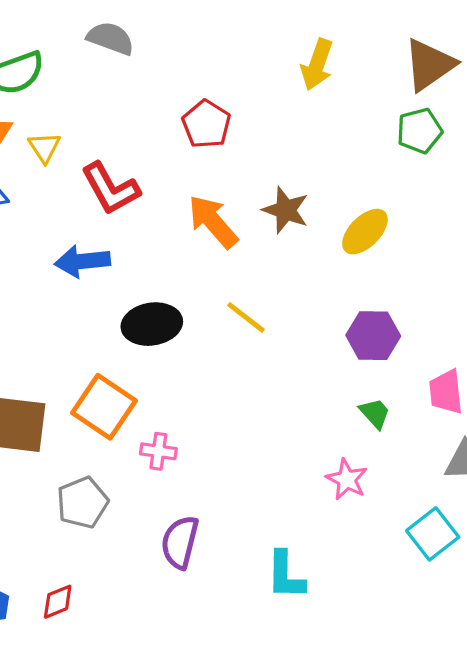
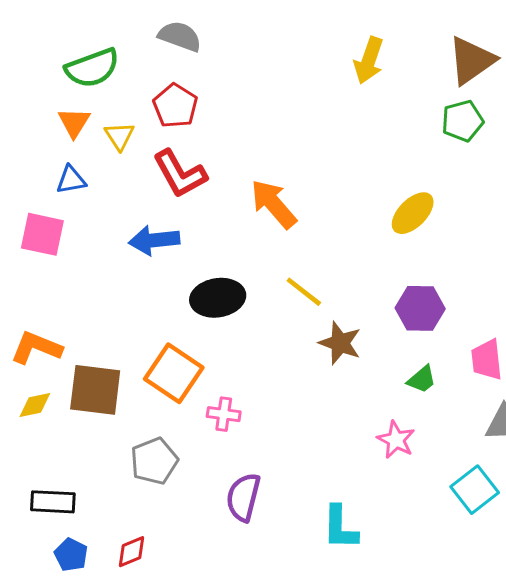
red pentagon: (206, 124) -> (175, 106), moved
brown star: (286, 210) -> (340, 343), moved
green trapezoid: (375, 413) -> (422, 379), turned 92

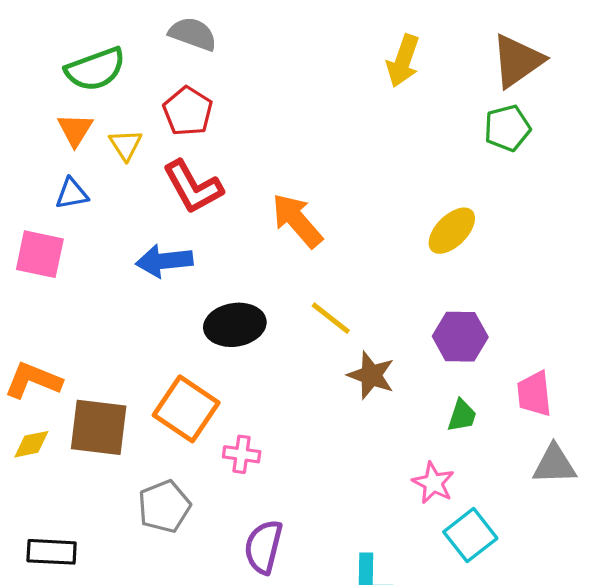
green trapezoid: (422, 379) -> (462, 416), turned -32
cyan square: (475, 490) -> (470, 535), moved

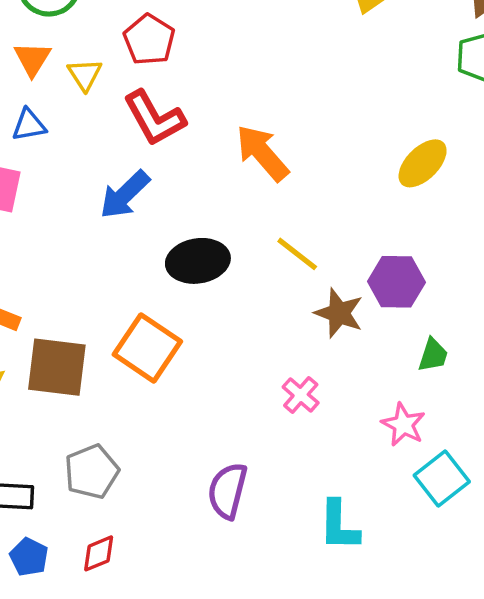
blue arrow: (164, 261) -> (125, 195), turned -38
purple hexagon: (460, 337) -> (396, 282), moved
pink cross: (242, 454) -> (301, 395), moved, turned 33
gray pentagon: (164, 506) -> (92, 472), moved

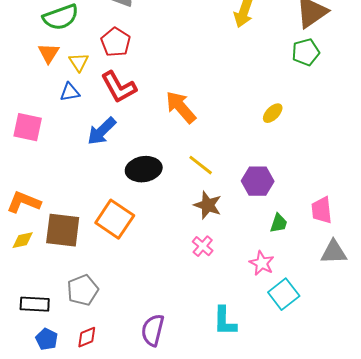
blue triangle: (29, 125) -> (70, 92), moved
yellow ellipse: (423, 163) -> (273, 113), size x0.7
brown star: (339, 313) -> (208, 205), moved
purple semicircle: (227, 491) -> (153, 330), moved

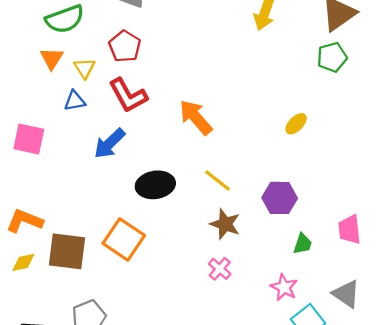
gray triangle: (334, 252) -> (346, 294), moved, turned 36

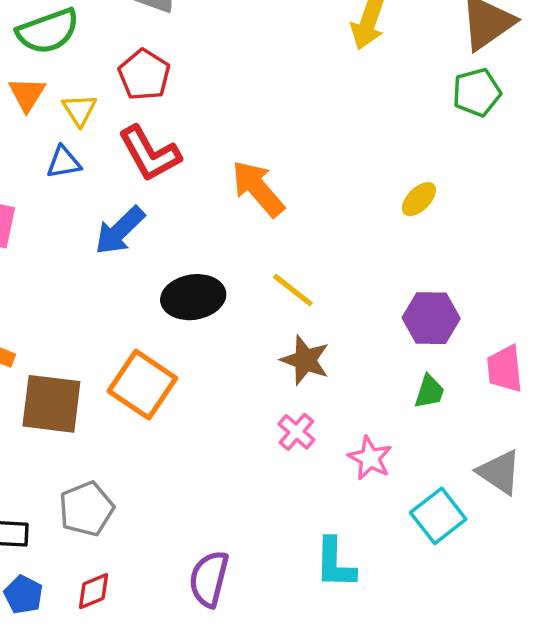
purple hexagon: (280, 198) -> (431, 318), moved
pink star: (284, 287) -> (370, 458), moved

